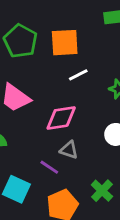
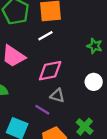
white line: (78, 75) -> (45, 36), moved

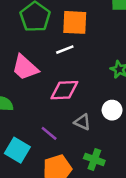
gray triangle: (57, 96) -> (82, 122), moved
green cross: (85, 127) -> (94, 159), turned -30

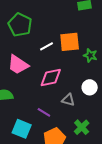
orange square: (75, 22) -> (70, 42), moved
green cross: (94, 159) -> (82, 127), turned 35

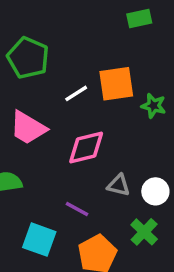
white circle: (90, 87) -> (155, 191), moved

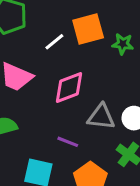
gray triangle: (119, 185) -> (101, 117), size x1.4

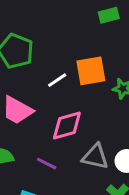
purple line: (68, 142) -> (47, 164), moved

